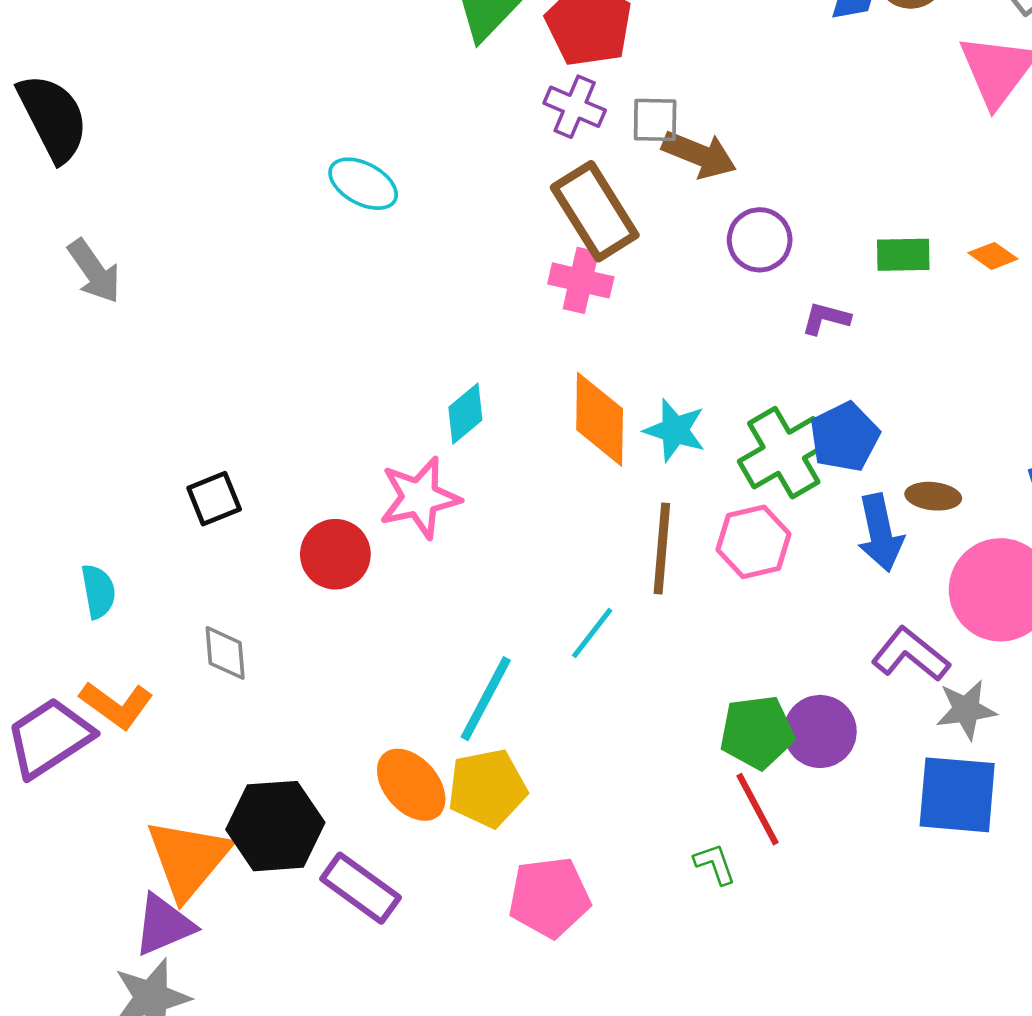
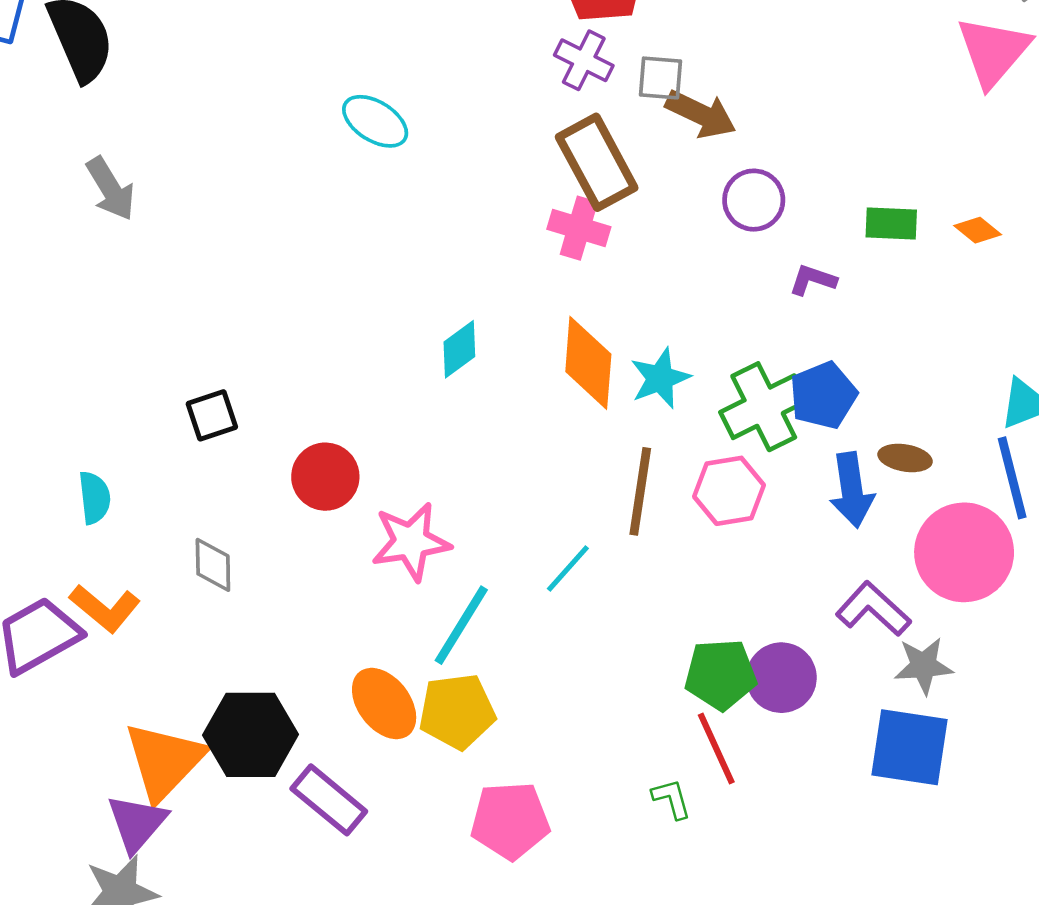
cyan star: (675, 430) -> (660, 378), turned 30
pink star: (420, 498) -> (411, 542), moved
purple triangle: (164, 925) -> (137, 823), turned -30

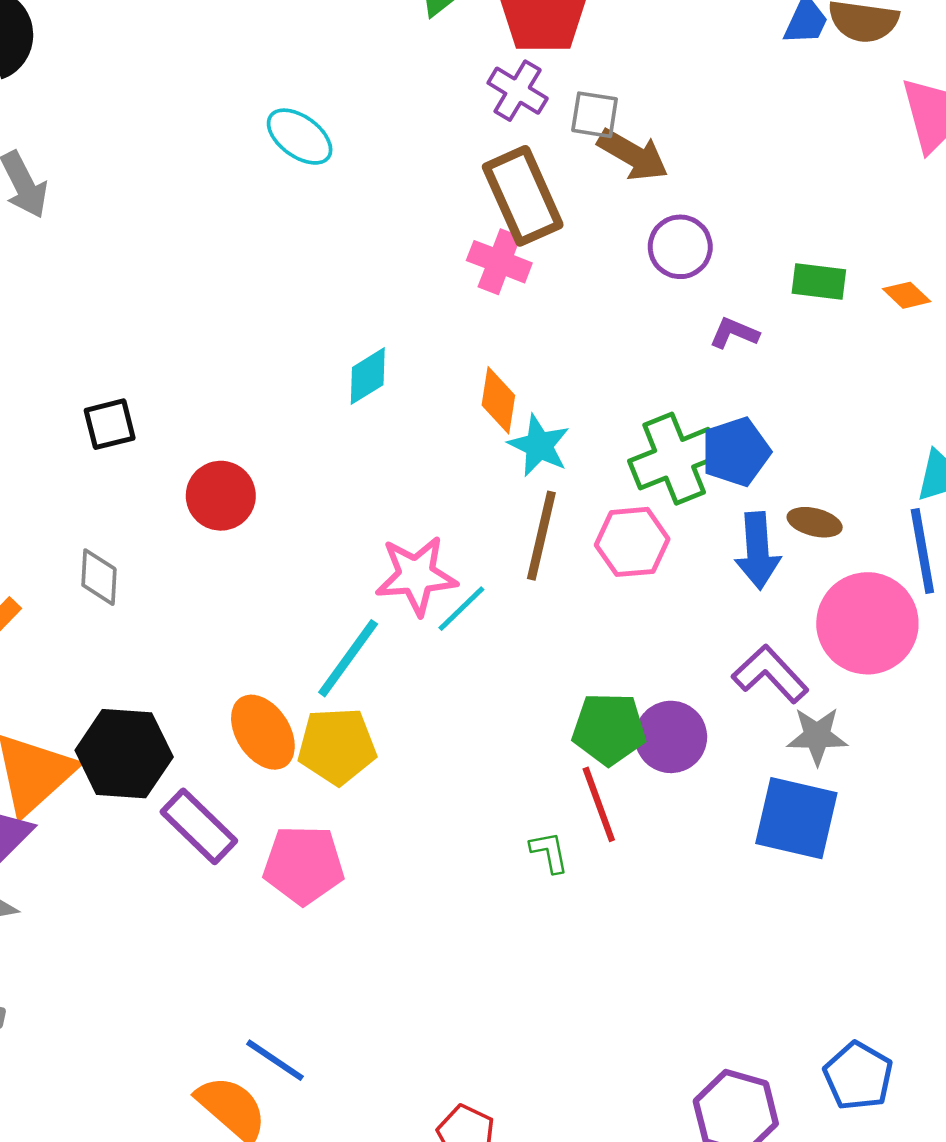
orange diamond: (588, 363) -> (498, 400), size x0.7
cyan star: (660, 378) -> (539, 446), moved, turned -30
pink star: (411, 542) -> (416, 576), moved
pink pentagon: (510, 821) -> (304, 865), moved

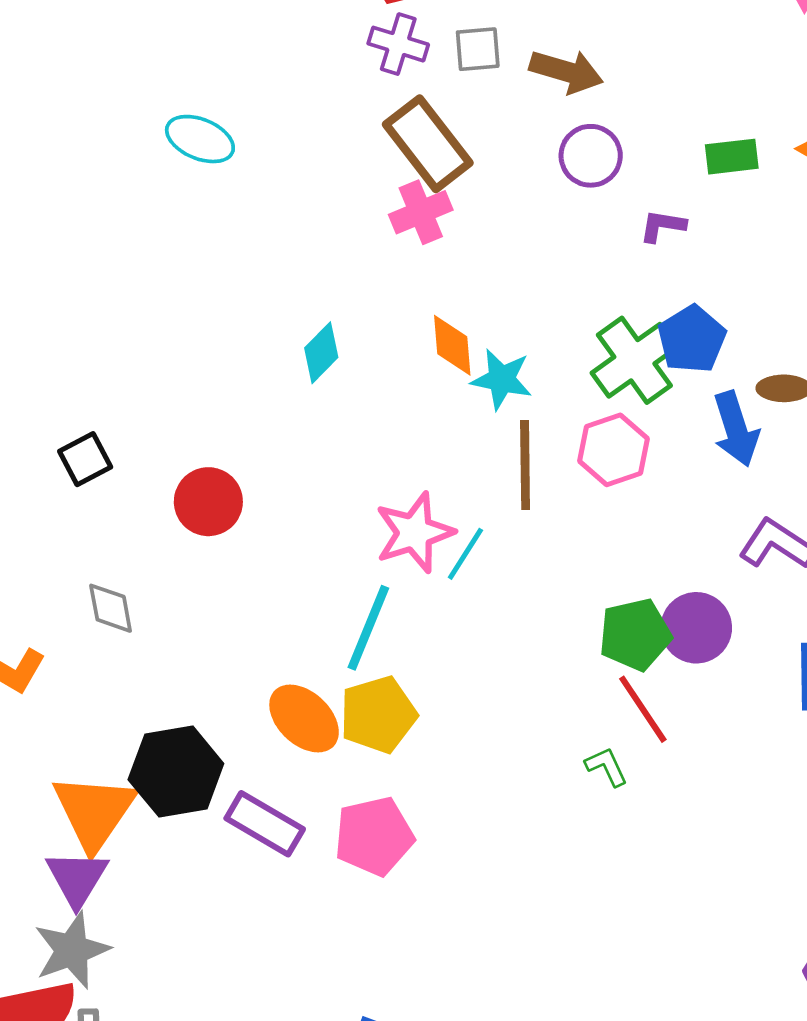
brown arrow: (633, 155) -> (566, 71), moved
pink cross: (499, 262) -> (421, 212), turned -30

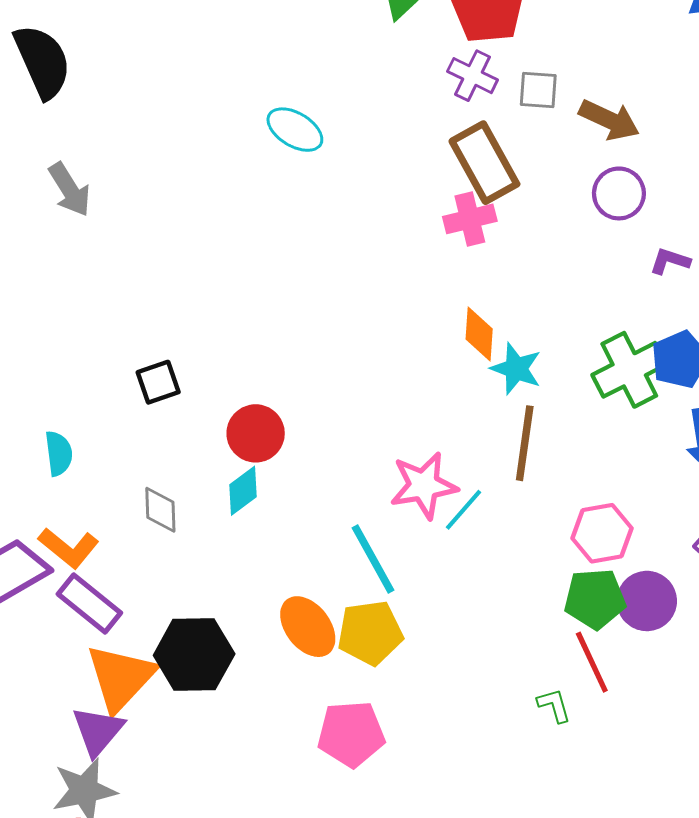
cyan diamond: (321, 353) -> (243, 491), moved
pink hexagon: (613, 450) -> (602, 533), moved
cyan line: (368, 628) -> (373, 559), turned -60
purple rectangle: (265, 824) -> (89, 603), moved

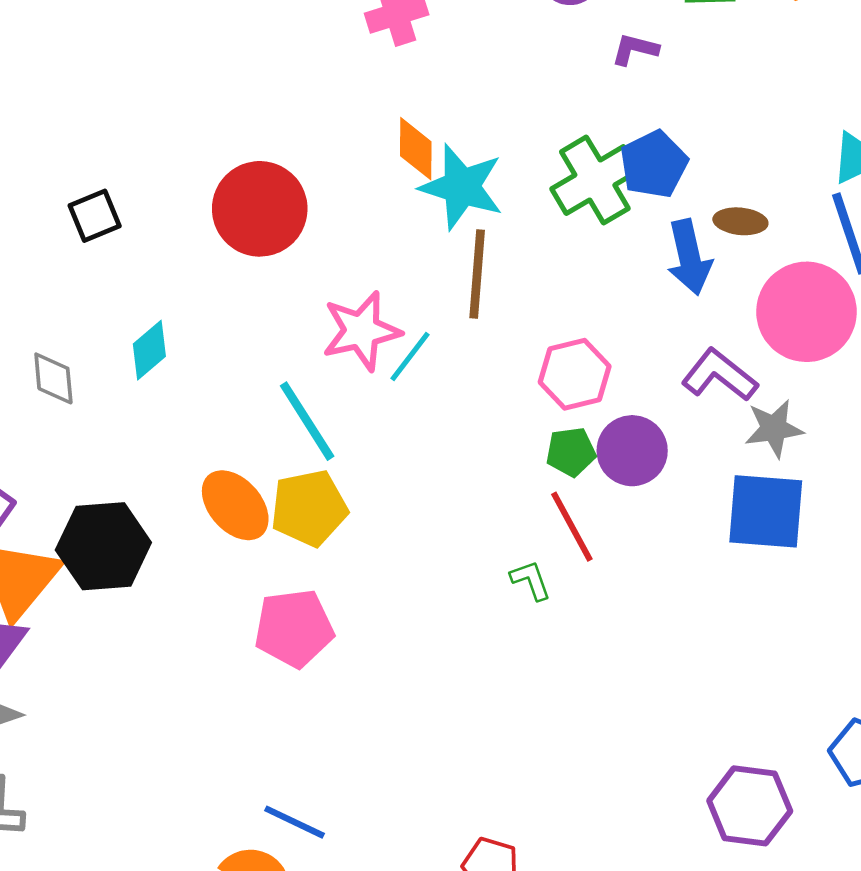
cyan star: (516, 369) -> (462, 187), size x1.4
black square: (158, 382) -> (95, 216), moved
red circle: (256, 433) -> (260, 209), moved, size x1.4
green pentagon: (595, 599) -> (571, 452), size x0.7

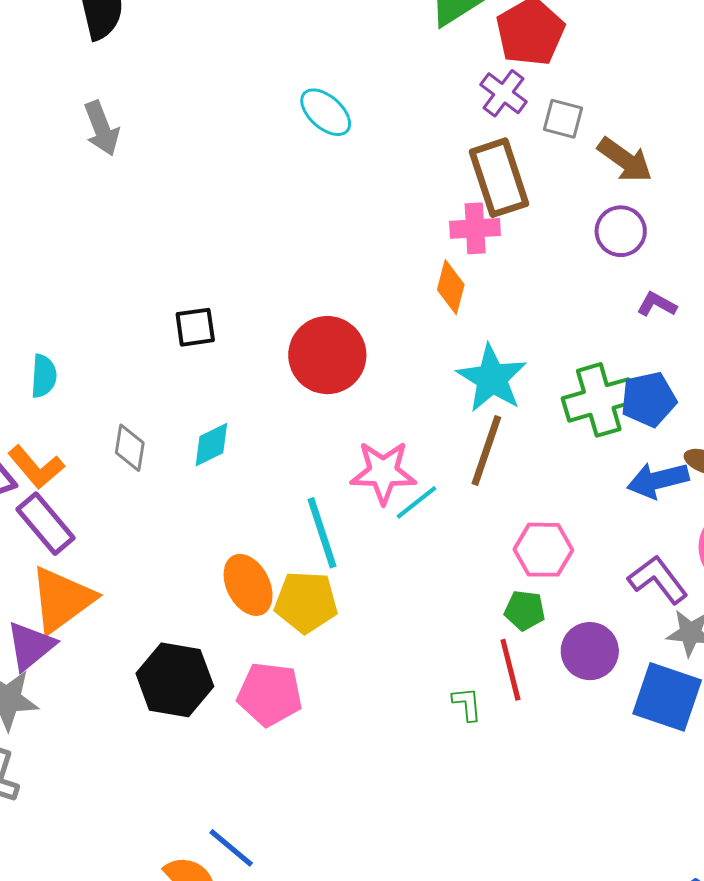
orange diamond: (416, 149) -> (451, 287), moved
blue arrow: (689, 257) -> (658, 480), turned 74
purple circle: (632, 451) -> (590, 651), moved
black hexagon: (103, 546) -> (175, 680), moved

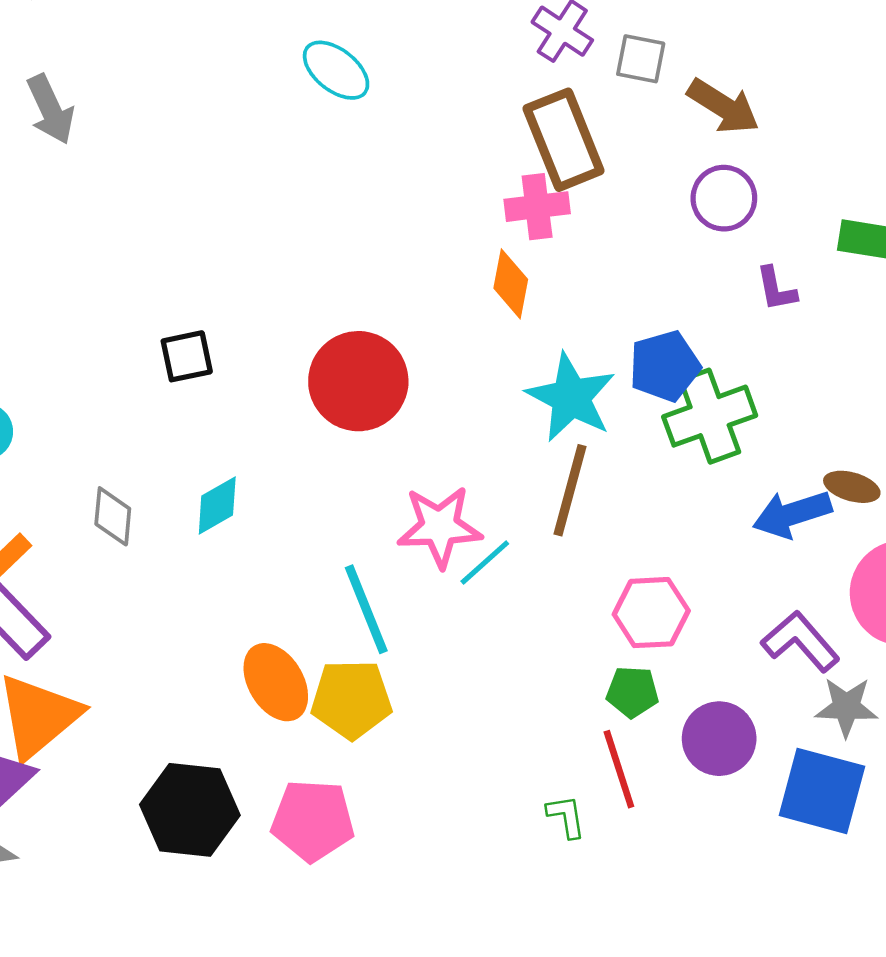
purple L-shape: (657, 304) -> (776, 289), turned -126
blue pentagon: (648, 399) -> (665, 366), moved

